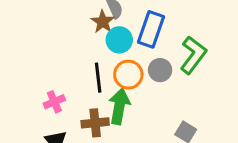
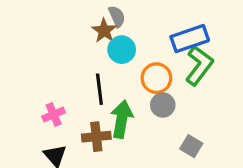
blue rectangle: (151, 29) -> (190, 39), moved, turned 52
gray circle: (160, 70) -> (163, 105), moved
orange circle: (128, 75) -> (156, 78), moved

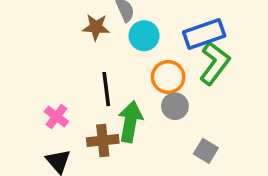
brown star: (104, 31) -> (96, 27), moved, turned -30
cyan circle: (122, 50) -> (144, 36), moved
pink cross: (54, 114) -> (56, 117), turned -30

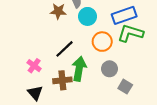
green L-shape: (214, 63) -> (130, 33), turned -110
black line: (106, 89) -> (64, 49), turned 54
gray circle: (175, 106) -> (109, 69), moved

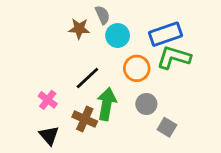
brown cross: (62, 80) -> (85, 119), turned 30

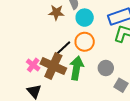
orange circle: (137, 68) -> (85, 42), moved
brown cross: (85, 119) -> (53, 66), moved, size x1.4

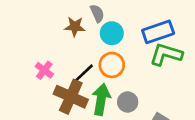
pink cross: (33, 65) -> (44, 70), moved
gray circle: (106, 68) -> (128, 102), moved

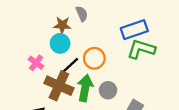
cyan circle: (112, 33) -> (60, 43), moved

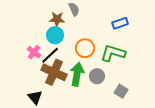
blue rectangle: (134, 30) -> (120, 23), size x0.7
green L-shape: (141, 49) -> (113, 53), moved
black line: (69, 66) -> (50, 55), moved

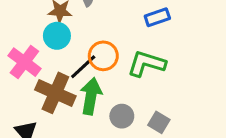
pink cross: (34, 52) -> (24, 62), size x1.5
black line: (50, 55) -> (83, 67), moved
gray circle: (97, 76) -> (122, 116), moved

